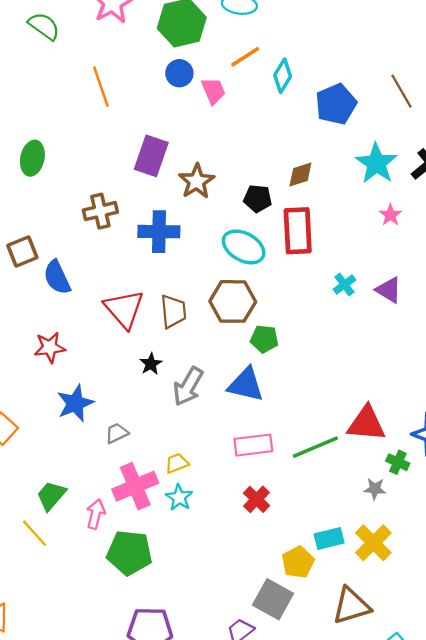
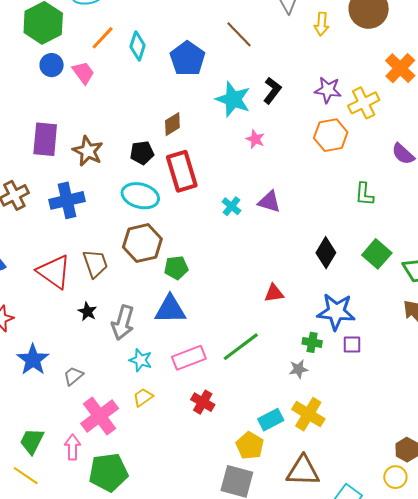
red triangle: (366, 424) -> (274, 293), moved, size x0.6
yellow trapezoid: (177, 463) -> (143, 397), moved
cyan star: (179, 497) -> (141, 360), moved
brown triangle: (351, 606) -> (303, 471), turned 33

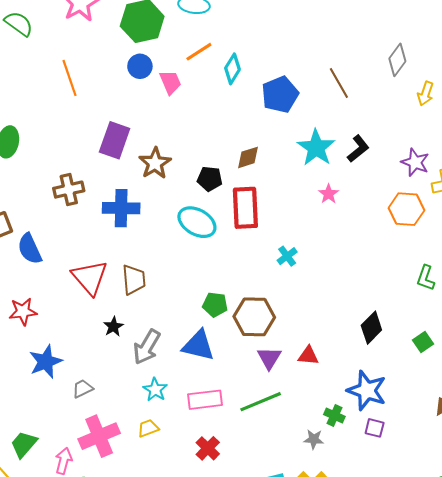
purple triangle: (269, 202) -> (269, 358), moved, turned 30
brown hexagon: (142, 243) -> (254, 317), moved
green square: (377, 254) -> (423, 342), size x0.7

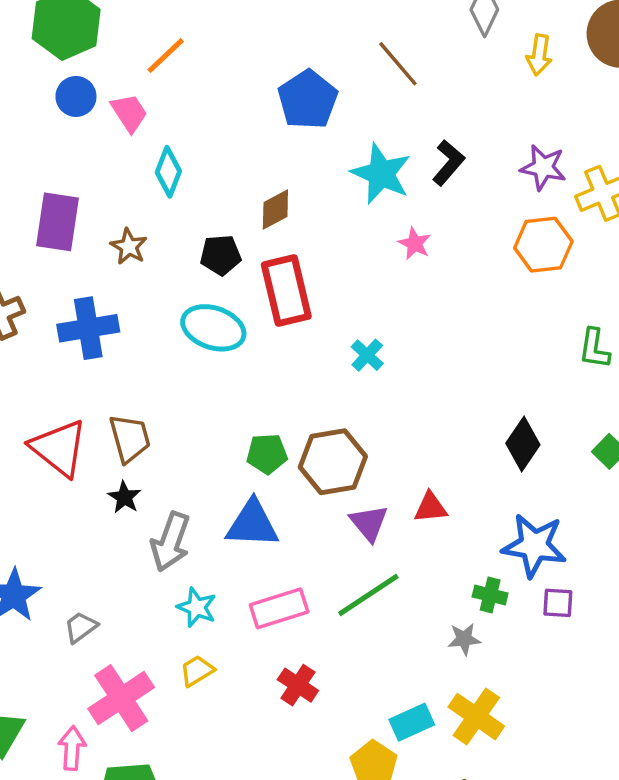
cyan diamond: (232, 69) -> (168, 172), moved
brown star: (155, 163) -> (129, 247), size x0.7
black star: (113, 327) -> (124, 497), moved

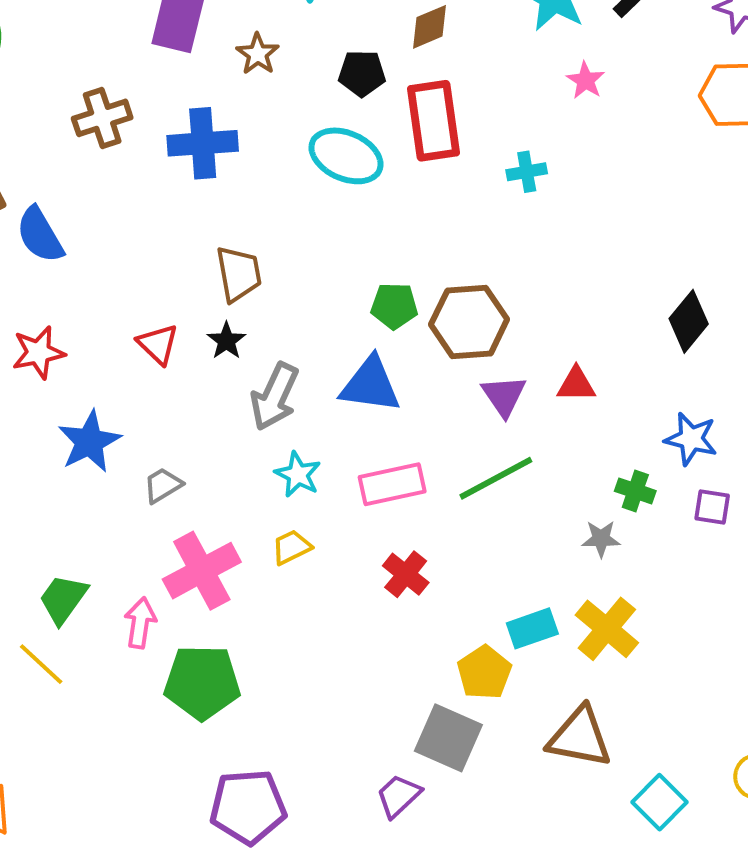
cyan cross: (367, 355) -> (527, 172), moved, turned 32
red triangle: (59, 448) -> (158, 344), moved, size x0.6
blue star: (534, 545) -> (691, 439), size x0.7

